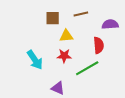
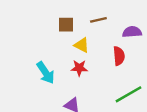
yellow triangle: (66, 36) -> (82, 45), turned 32
green line: (87, 68) -> (128, 94), moved

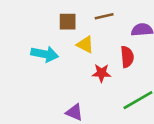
red star: (79, 68) -> (101, 73), moved
cyan arrow: (46, 73) -> (45, 54), moved, turned -45

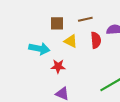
red semicircle: (127, 57) -> (96, 40), moved
red star: (101, 73) -> (58, 66), moved

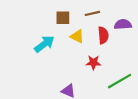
cyan arrow: (39, 49) -> (44, 44), turned -48
red star: (58, 66) -> (93, 63), moved

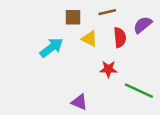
purple semicircle: (123, 24) -> (143, 25), turned -35
green line: (120, 81) -> (139, 91), turned 55

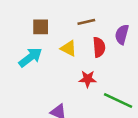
brown square: (73, 17) -> (41, 27), moved
purple semicircle: (143, 25) -> (122, 34), turned -36

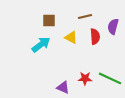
red star: (88, 79) -> (85, 78), moved

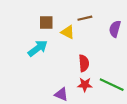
red semicircle: (95, 36) -> (84, 63), moved
yellow triangle: (71, 37) -> (68, 32), moved

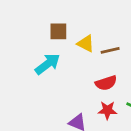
brown line: (85, 18) -> (110, 50), moved
red semicircle: (84, 63) -> (106, 83), turned 77

